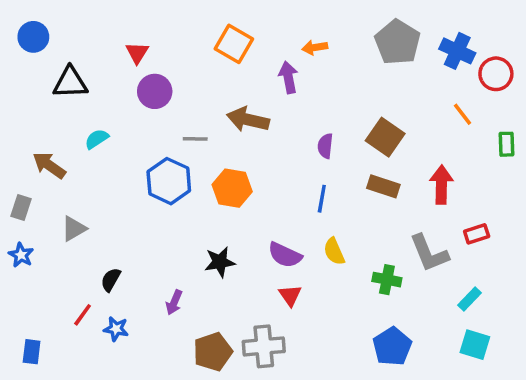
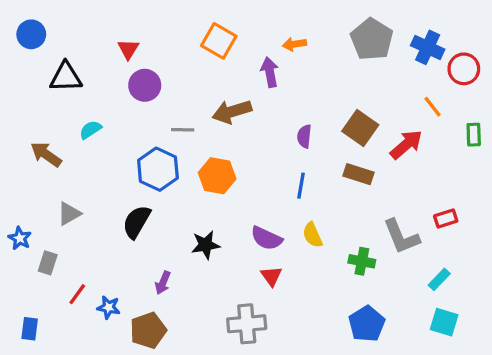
brown arrow: (248, 120) -> (232, 112), turned -30
red arrow: (441, 185) -> (406, 145), moved, turned 48
gray rectangle: (21, 207) -> (48, 263), moved
black semicircle: (111, 280) -> (137, 222), moved, size x1.5
brown pentagon: (213, 352) -> (148, 330), moved

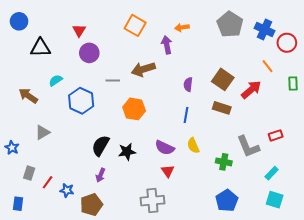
blue hexagon: (158, 169) -> (81, 101), moved
black semicircle: (137, 222) -> (100, 146), moved
gray rectangle: (48, 263) -> (29, 173), moved

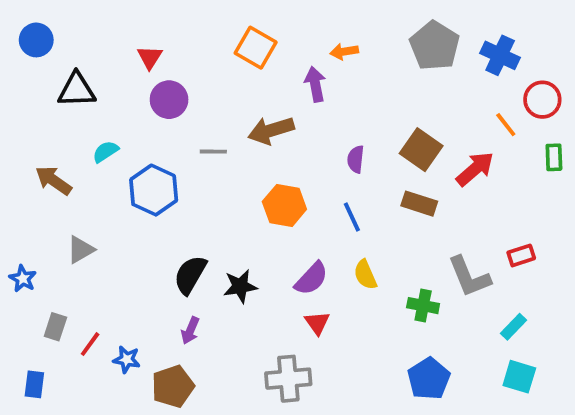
red circle: (287, 43) -> (542, 100), moved
orange hexagon: (134, 109) -> (284, 205), moved
blue line: (186, 115) -> (352, 217), turned -35
purple semicircle: (165, 148) -> (311, 279), turned -72

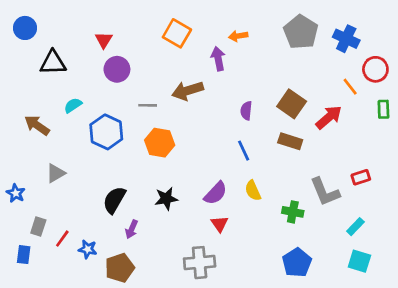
orange hexagon: (284, 205) -> (160, 143), moved
black semicircle: (190, 275) -> (114, 200), moved
blue rectangle: (34, 384) -> (24, 255), moved

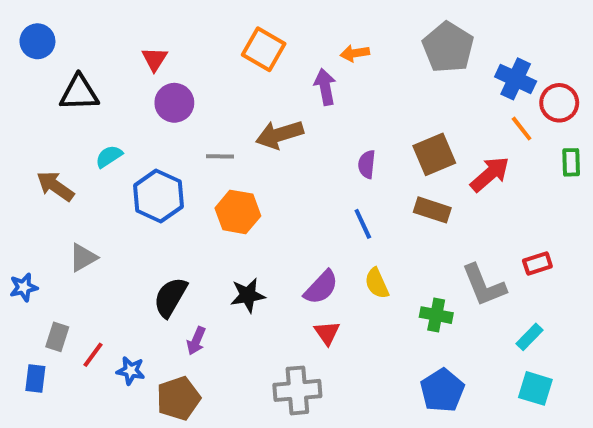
blue cross: (346, 39) -> (516, 79), moved
brown square: (292, 104) -> (434, 154), turned 32
blue star: (16, 193) -> (24, 287), turned 30

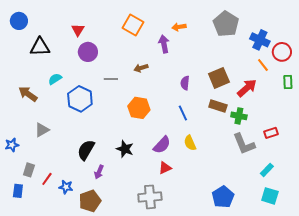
brown arrow: (279, 135) -> (141, 68), size x0.6
orange hexagon: (238, 212) -> (139, 108), moved
black star: (248, 295) -> (125, 149), turned 30
green cross: (436, 315) -> (239, 116), moved
red triangle: (327, 333) -> (165, 168), turned 40

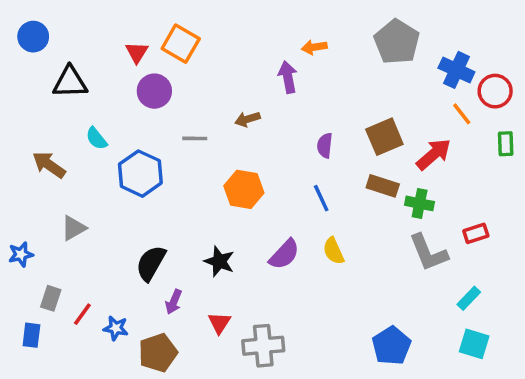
orange square: (133, 25) -> (181, 44), moved
cyan semicircle: (55, 79) -> (96, 138), turned -96
red triangle: (165, 168) -> (219, 323), moved, turned -32

